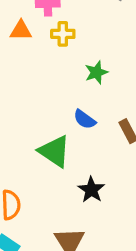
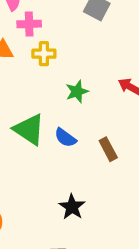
green triangle: (54, 151) -> (29, 129), moved

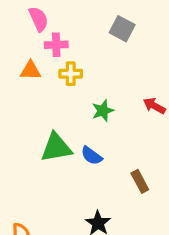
green triangle: (29, 129) -> (56, 148), turned -44
brown rectangle: (108, 149) -> (140, 181), moved

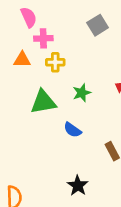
gray square: (122, 29) -> (98, 25), turned 30
green triangle: (56, 148) -> (43, 102), moved

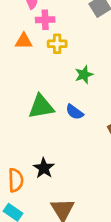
green triangle: (43, 102) -> (41, 107), moved
black star: (78, 186) -> (44, 168), moved

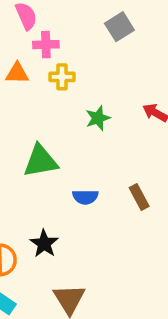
blue semicircle: (75, 112) -> (85, 197), moved, turned -36

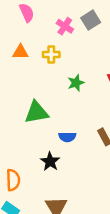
pink cross: (46, 45) -> (65, 26), moved, turned 35
black star: (44, 244) -> (50, 162), moved

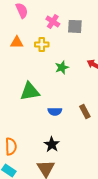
gray square: (91, 20) -> (75, 26), moved, turned 35
black star: (50, 162) -> (52, 144), moved

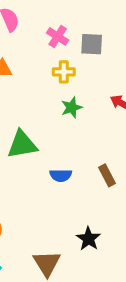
yellow cross: (42, 44) -> (64, 72), moved
black star: (52, 144) -> (88, 239), moved

